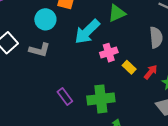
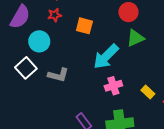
cyan circle: (45, 19) -> (39, 41), moved
pink cross: (109, 53) -> (113, 86), moved

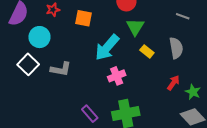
green triangle: (135, 38) -> (135, 27), turned -30
yellow rectangle: (148, 92) -> (147, 51), moved

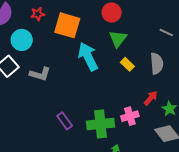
orange square: (84, 18) -> (67, 25), size x1.5
cyan arrow: (107, 47) -> (88, 57), turned 108
pink cross: (117, 76) -> (130, 116), moved

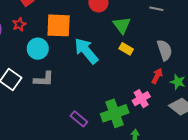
red star: (38, 14) -> (19, 24), moved
green triangle: (118, 39) -> (122, 25), moved
cyan circle: (22, 40) -> (38, 49), moved
gray semicircle: (157, 63) -> (165, 50), moved

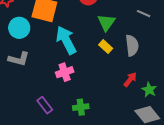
gray semicircle: (165, 50) -> (132, 45), moved
pink cross: (141, 99) -> (65, 72), moved
green cross: (115, 113) -> (81, 107), size x0.6

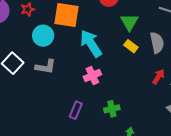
purple rectangle: (45, 105) -> (76, 110), turned 66

